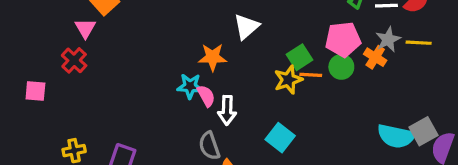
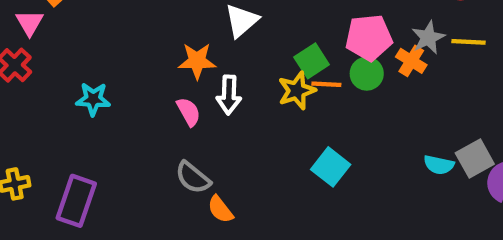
cyan star: (190, 86) -> (93, 99), moved
white arrow: (227, 110) -> (229, 95), moved
cyan semicircle: (396, 136) -> (439, 165), size x0.6
cyan square: (280, 138) -> (331, 167), moved
gray semicircle: (209, 146) -> (193, 178), turned -32

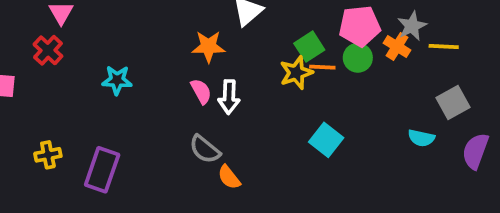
yellow line: (468, 42) -> (444, 47), moved
white arrow: (229, 95) -> (229, 97), moved
gray square: (475, 158) -> (453, 103), moved

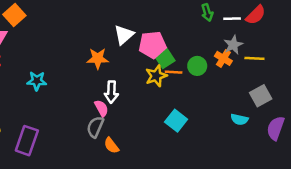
pink pentagon: (360, 26) -> (152, 45), moved
pink semicircle: (201, 91) -> (101, 108), moved
gray semicircle: (205, 149) -> (95, 127), turned 75

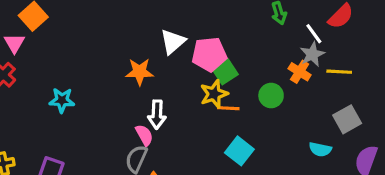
white line: (232, 19) -> (314, 34), moved, turned 56
green circle: (197, 66) -> (271, 96), moved
orange line: (174, 72) -> (228, 108), moved

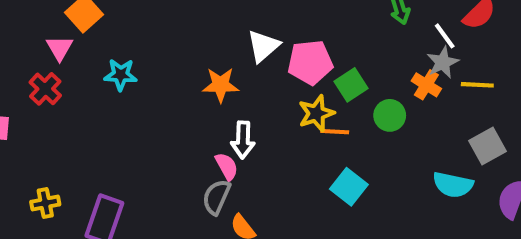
green square: (225, 72) -> (351, 85), moved
cyan star: (62, 100) -> (121, 75), moved
cyan semicircle: (320, 149) -> (453, 185), size x1.4

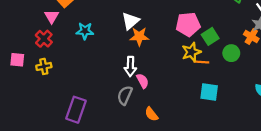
white triangle: (263, 46) -> (130, 21), moved
white arrow: (243, 140) -> (130, 66), moved
cyan square: (349, 187) -> (209, 92), turned -30
gray semicircle: (216, 197) -> (125, 95), moved
yellow cross: (45, 203) -> (44, 66), moved

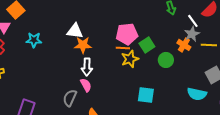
white triangle: (130, 21) -> (75, 31), turned 48
orange line: (201, 62) -> (123, 48), moved
white arrow: (130, 66) -> (87, 67), moved

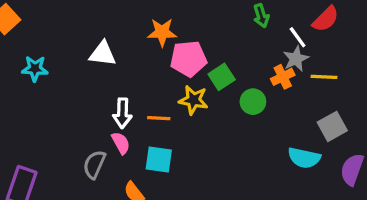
orange star: (83, 45) -> (162, 32), moved
orange cross: (184, 45) -> (283, 77), turned 32
orange line: (123, 48) -> (159, 118), moved
yellow star: (130, 59) -> (193, 100), turned 30
cyan square: (146, 95) -> (159, 159), moved

